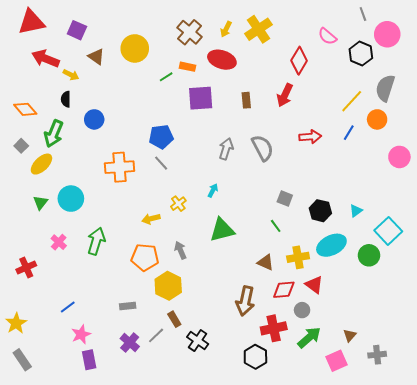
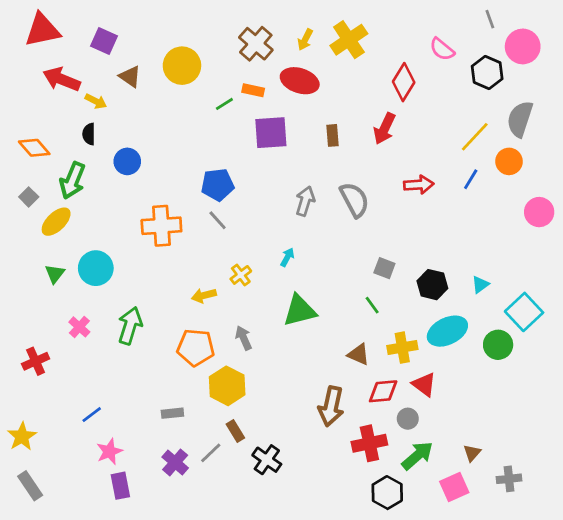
black hexagon: (255, 357) -> (387, 493), moved

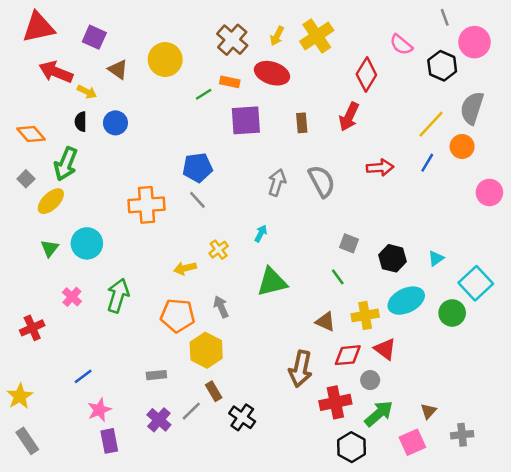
blue circle: (127, 161) -> (115, 123), moved

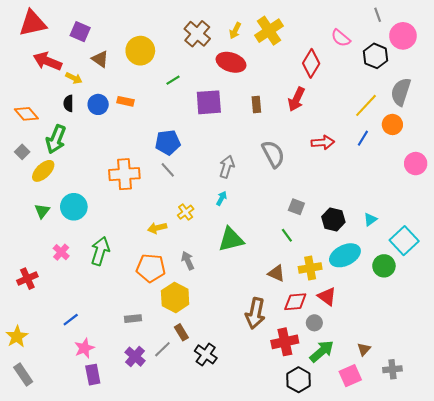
orange rectangle: (230, 82) -> (125, 101), moved
gray arrow: (277, 183) -> (227, 167), moved

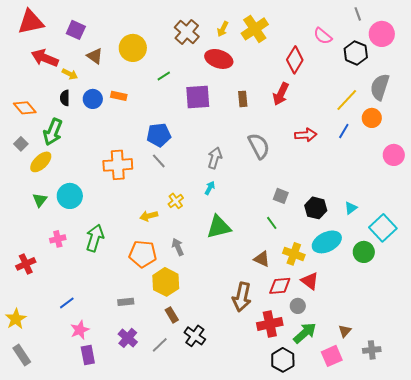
pink cross: (61, 252) -> (58, 239), turned 35
yellow cross: (310, 268) -> (294, 254), turned 30
gray line: (162, 349) -> (160, 345), moved

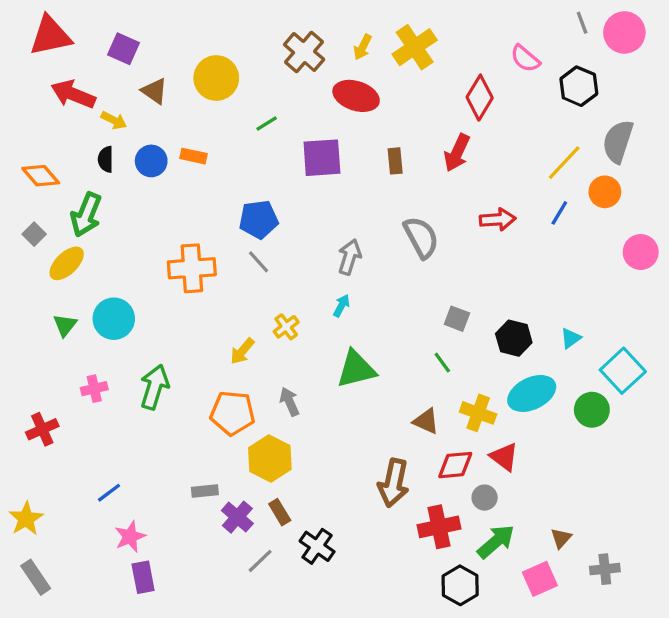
pink circle: (382, 34) -> (624, 32), moved
yellow arrow: (149, 216) -> (242, 351), turned -36
purple cross: (128, 338) -> (237, 517), moved

